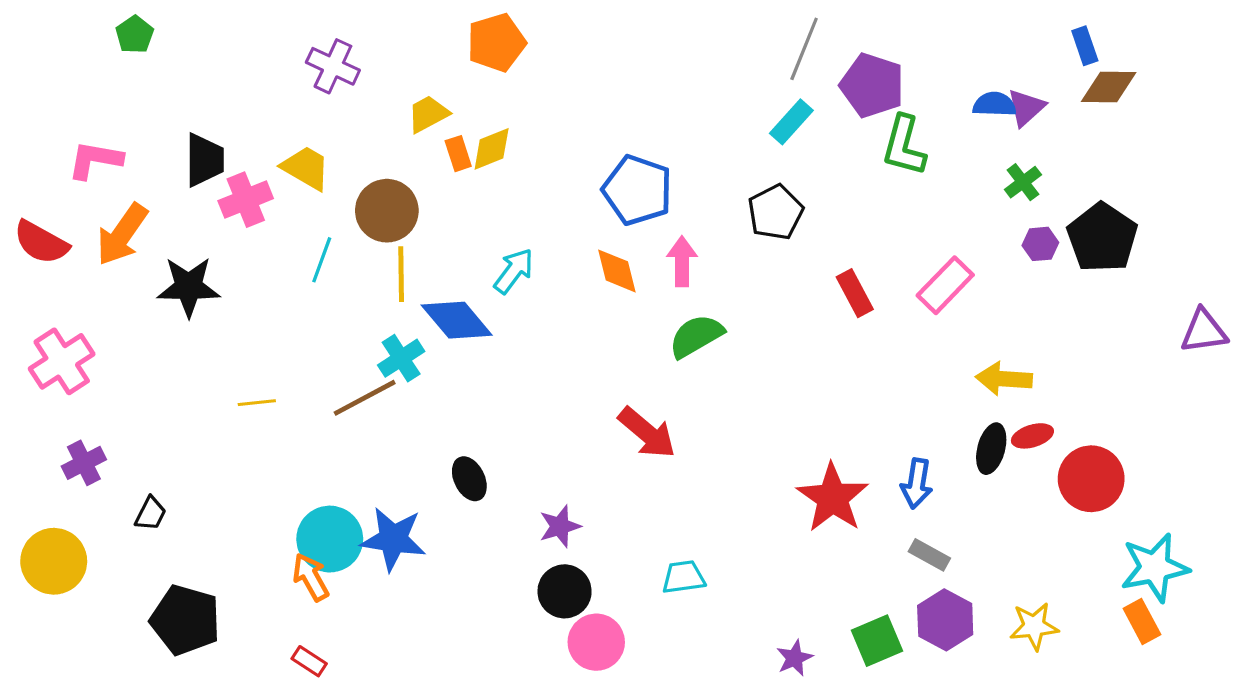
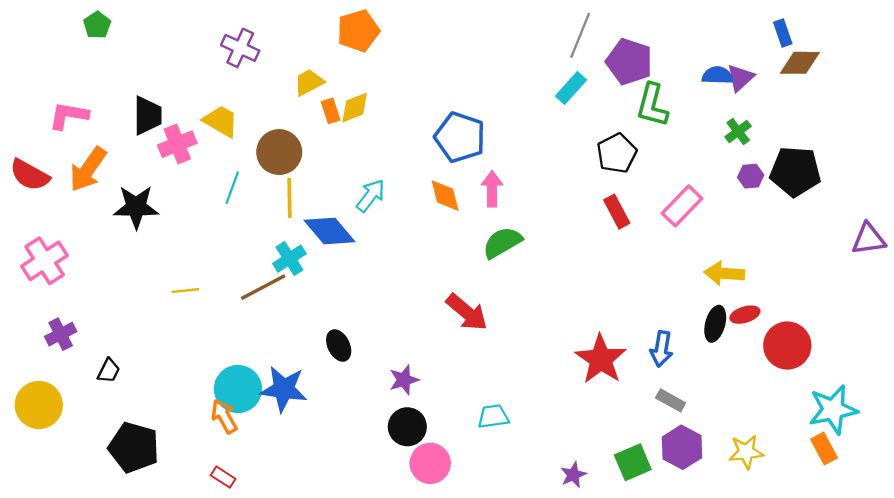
black pentagon: (775, 212) -> (617, 153), moved
black pentagon: (1102, 238) -> (795, 172), turned -30

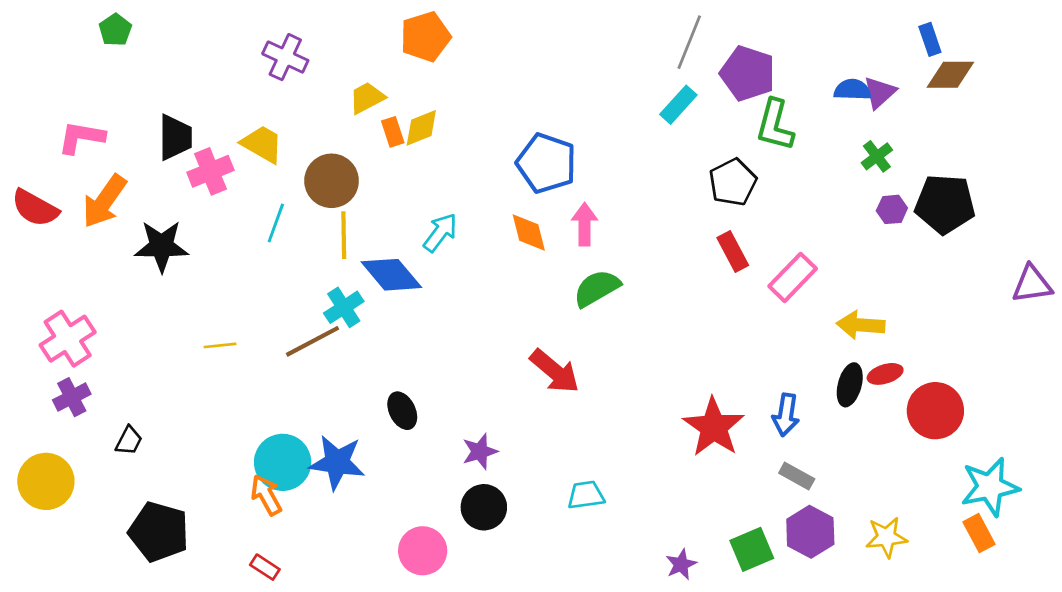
pink rectangle: (682, 206) -> (793, 277), moved
pink cross: (45, 261) -> (68, 339), moved
pink circle: (430, 463) -> (423, 551), moved

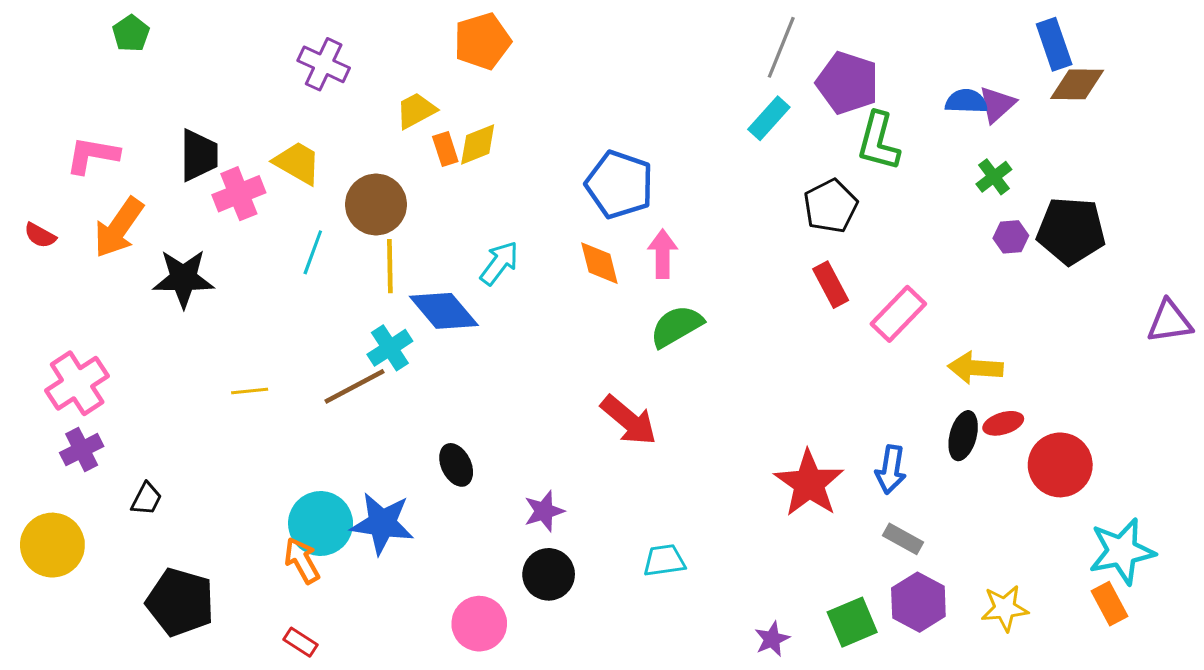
blue rectangle: (930, 39) -> (1054, 44), size x1.4
red semicircle: (35, 208) -> (40, 235), size x0.6

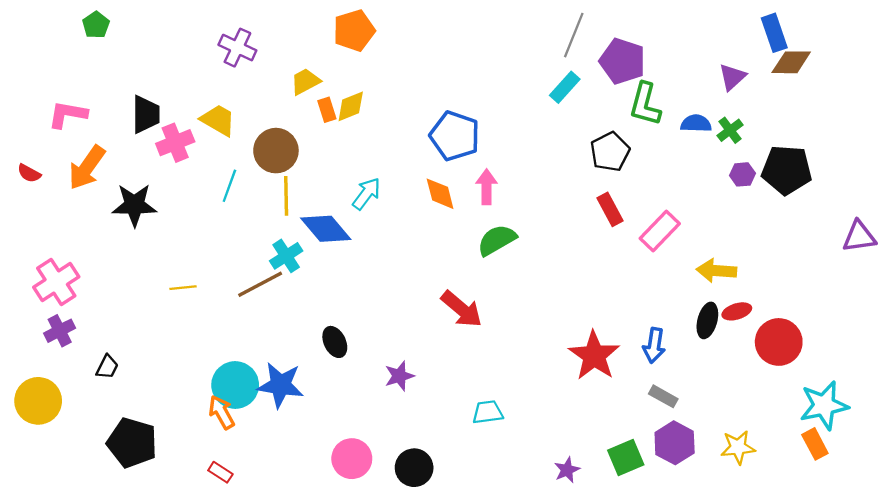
blue semicircle: (966, 101) -> (696, 123), moved
black circle: (549, 574) -> (414, 468), moved

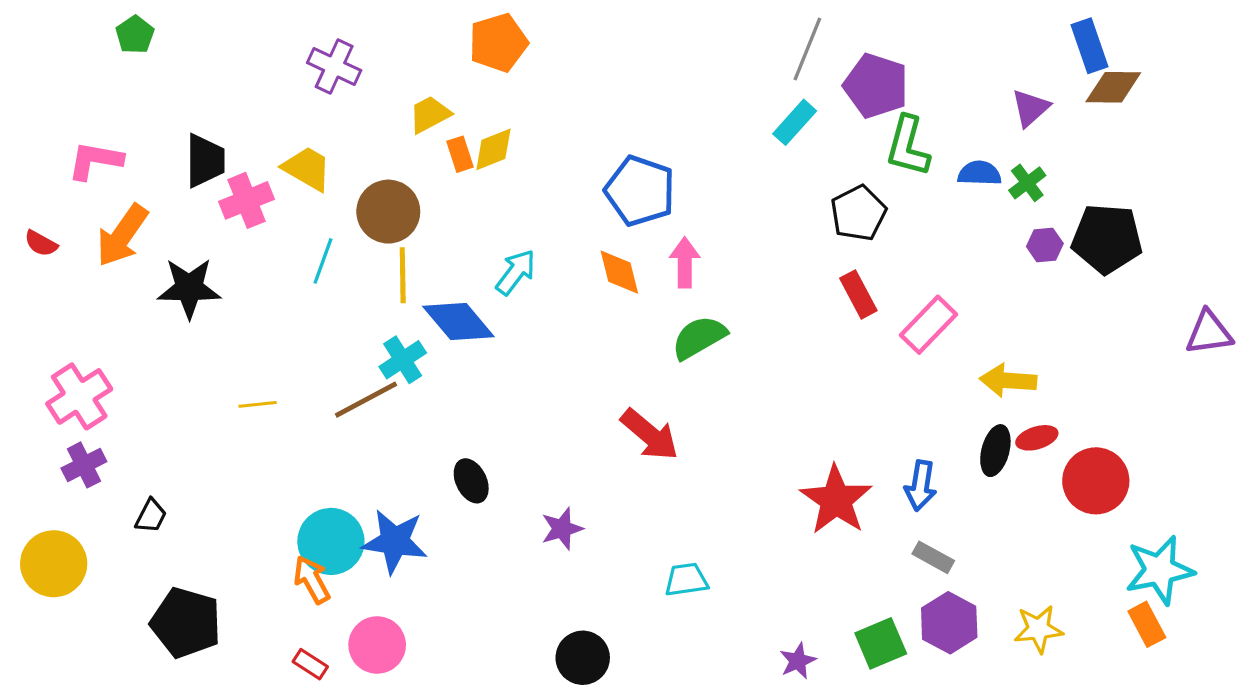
pink circle: (352, 459) -> (377, 645), moved

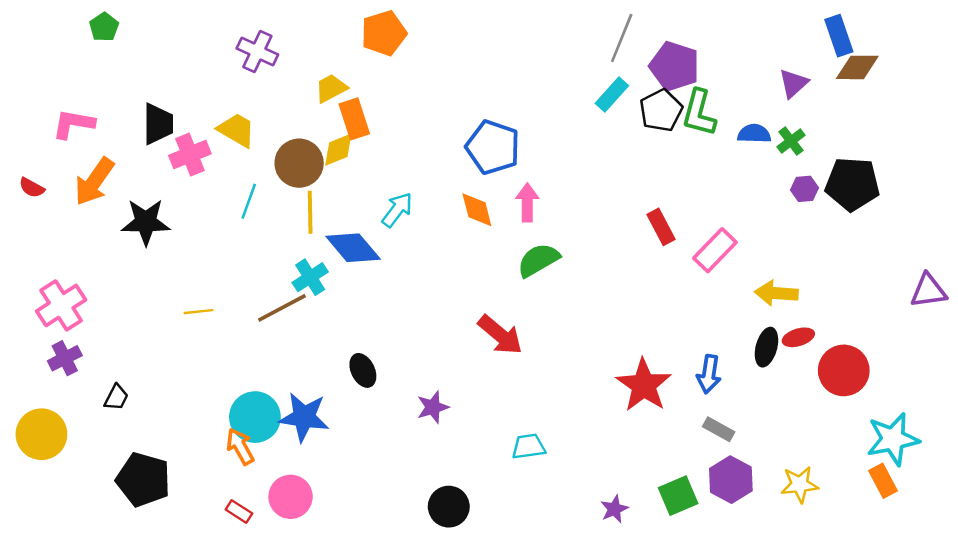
yellow diamond: (493, 149) -> (338, 150), moved
orange rectangle: (460, 154) -> (354, 119), size x1.5
black pentagon: (858, 213) -> (661, 110), moved
purple triangle: (1209, 333) -> (928, 291), moved

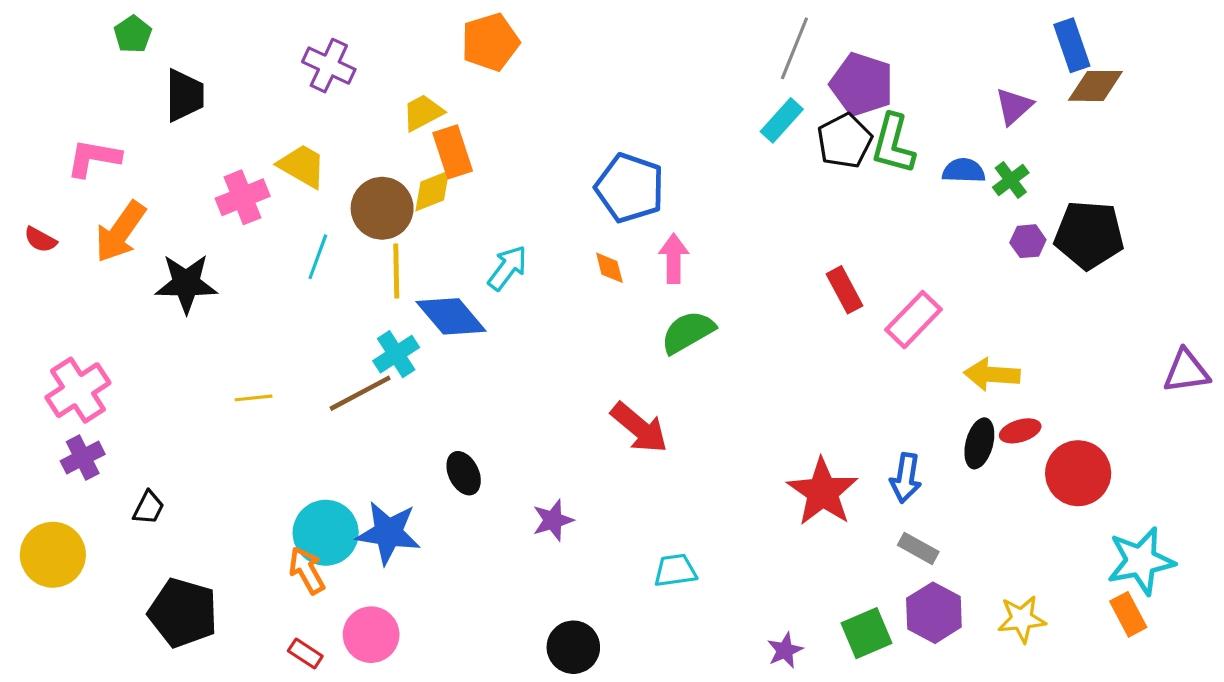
black trapezoid: (158, 124) -> (185, 95), moved
orange diamond: (477, 210) -> (609, 268), size x0.7

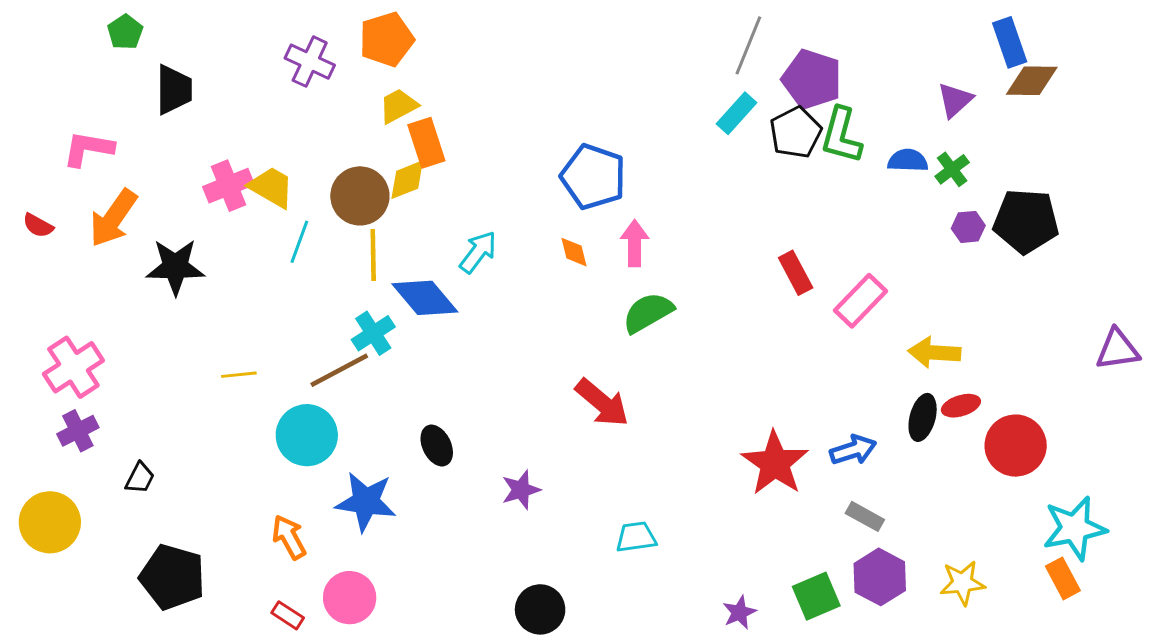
orange pentagon: (490, 42) -> (387, 39), moved
yellow trapezoid: (302, 166) -> (271, 187), moved
blue arrow: (906, 478) -> (853, 450), turned -117
cyan circle: (326, 533) -> (307, 435), moved

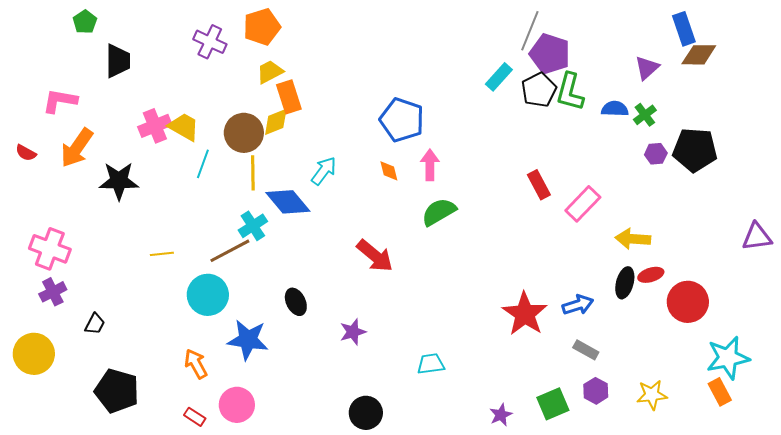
gray line: (748, 45) -> (530, 31), moved
pink cross: (73, 367) -> (50, 249), turned -36
red arrow: (602, 403) -> (375, 256), moved
purple hexagon: (880, 577) -> (596, 391), size x0.7

